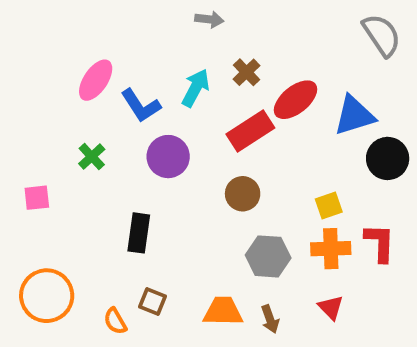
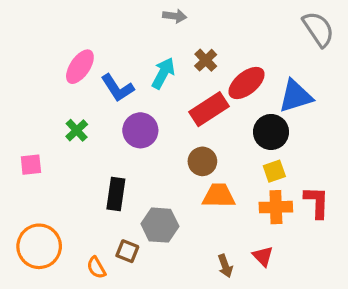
black circle: (388, 158) -> (271, 132), moved
gray hexagon: (268, 256) -> (160, 225), moved
red triangle: (331, 307) -> (263, 256), moved
orange trapezoid: (223, 311) -> (219, 196), moved

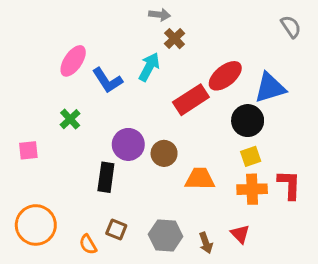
gray semicircle: (318, 29) -> (291, 27), size x0.7
brown cross: (206, 60) -> (175, 39), moved
purple circle: (140, 130) -> (128, 144), moved
brown circle: (202, 161) -> (164, 153), moved
gray hexagon: (160, 225) -> (166, 235), moved

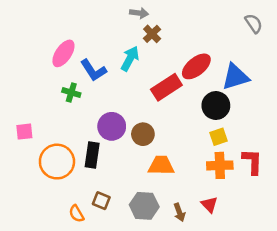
green cross: (70, 119) -> (71, 92), moved, turned -30
orange trapezoid: (200, 179) -> (161, 165), moved
orange circle: (36, 225) -> (57, 162), moved

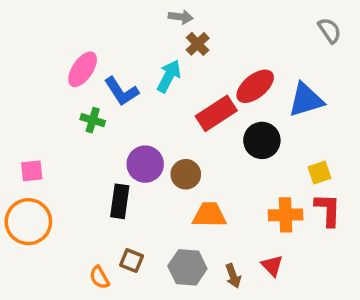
black circle: (216, 106) -> (262, 140), moved
yellow square: (218, 137) -> (319, 173), moved
orange circle: (57, 162) -> (28, 222), moved

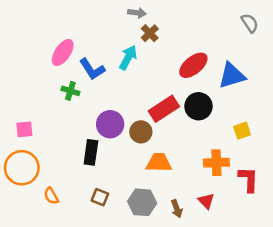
red rectangle: (216, 113) -> (164, 109), moved
red L-shape: (328, 210) -> (248, 179), moved
orange semicircle: (99, 277) -> (51, 196), moved

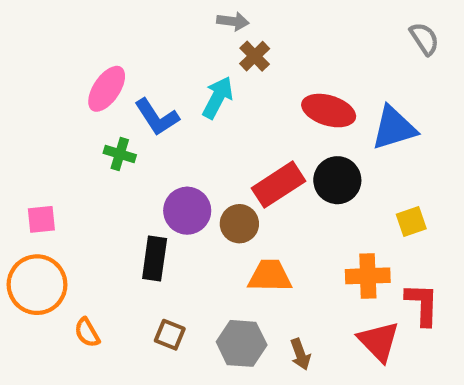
red ellipse: (193, 65) -> (329, 111), turned 56
red triangle: (206, 201) -> (379, 341), moved, size x1.5

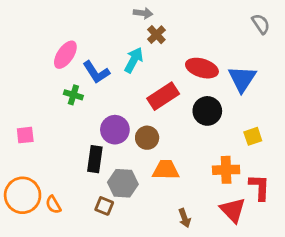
blue triangle: (394, 128) -> (242, 79), turned -40
red rectangle: (279, 185) -> (163, 96), moved
orange circle: (37, 285) -> (23, 195), moved
gray hexagon: (242, 343) -> (123, 183), moved

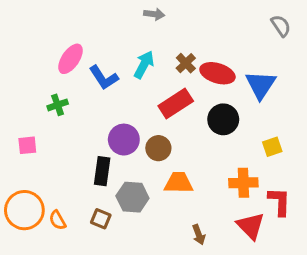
brown cross: (156, 35) -> (186, 63), moved
green cross: (73, 95) -> (58, 105), moved, turned -36
brown square: (104, 206) -> (101, 219), moved

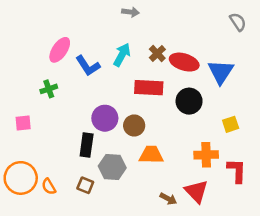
red rectangle: (176, 103) -> (149, 88), turned 36
red triangle: (251, 226) -> (196, 191), moved
brown arrow: (199, 235) -> (168, 199), turned -42

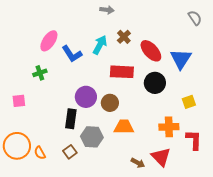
brown cross: (157, 54) -> (124, 37), moved
red ellipse: (184, 62) -> (151, 51), turned 30
brown square: (85, 185) -> (70, 152), turned 32

